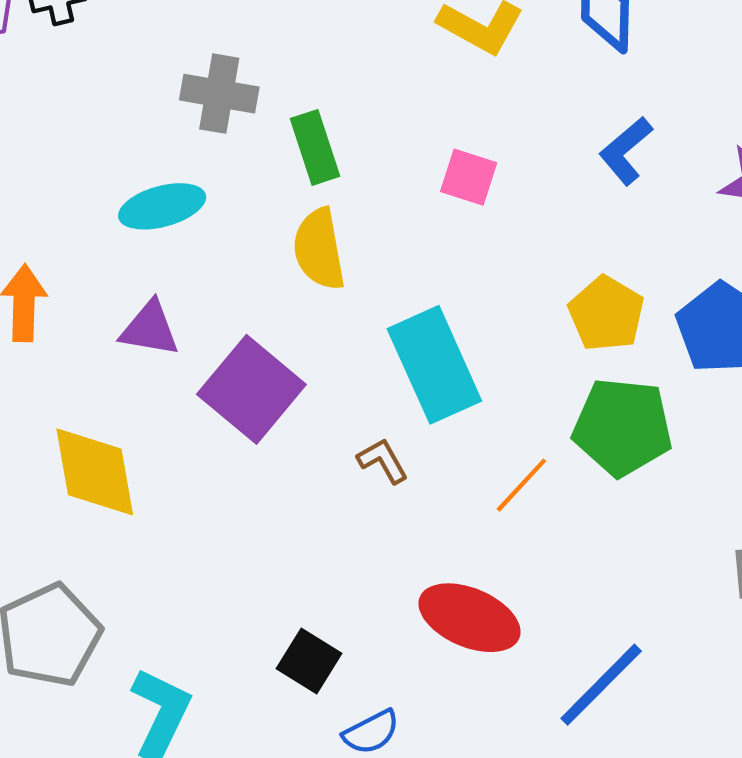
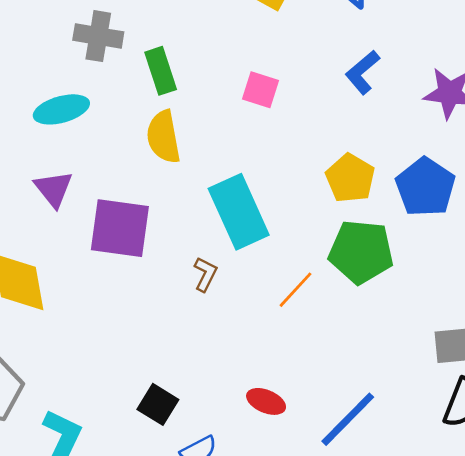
purple triangle: (150, 329) -> (54, 189), turned 42
purple square: (251, 389) -> (120, 228), turned -32
brown L-shape: (383, 461) -> (205, 274), turned 56
red ellipse: (469, 618) -> (266, 401), moved, size x0.6

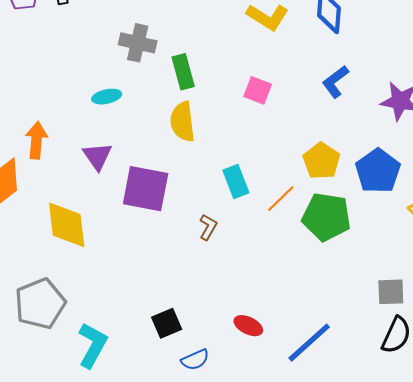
cyan ellipse: (61, 109) -> (107, 97), size x0.7
cyan rectangle: (239, 212) -> (236, 181), size x0.6
orange line: (296, 290) -> (281, 199), moved
black square: (158, 404) -> (167, 323), turned 32

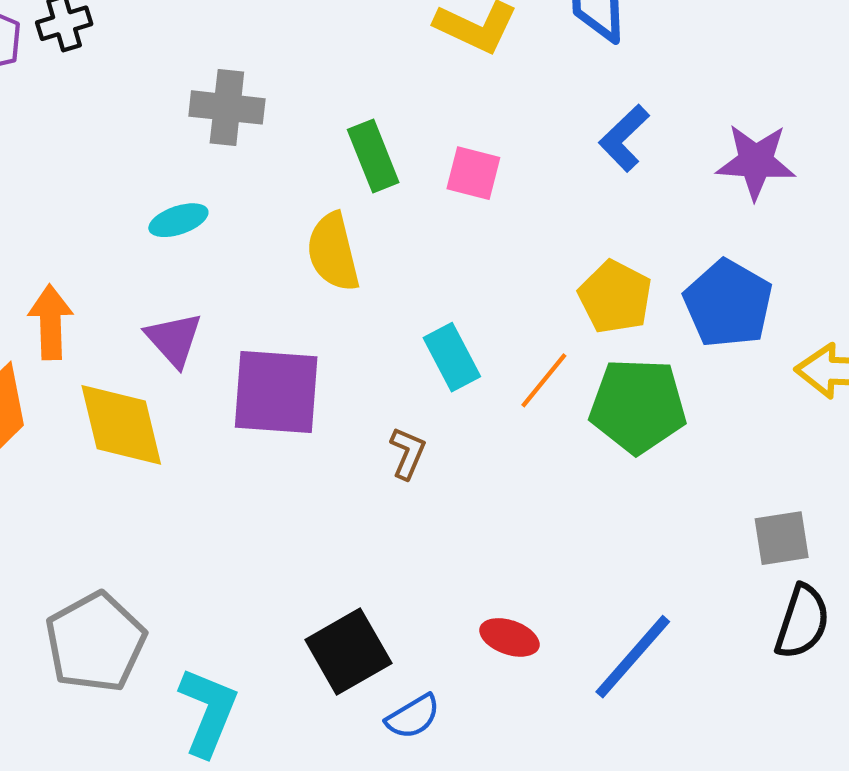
green rectangle: (183, 72) -> (373, 156), moved
yellow diamond: (67, 225) -> (121, 425), moved
black square: (167, 323) -> (348, 652), size x1.4

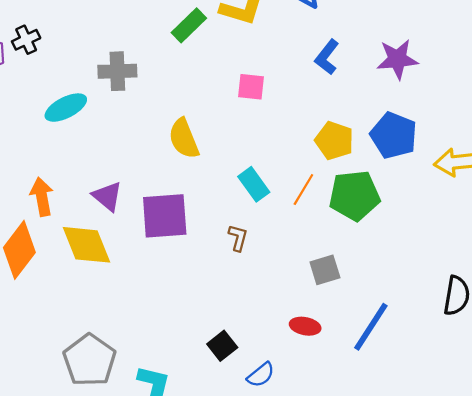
green rectangle: (373, 156) -> (189, 25), moved, turned 76
cyan ellipse: (178, 220) -> (66, 108), moved, size x1.4
gray square: (782, 538) -> (325, 270), moved
black square: (348, 652) -> (222, 346), size x0.7

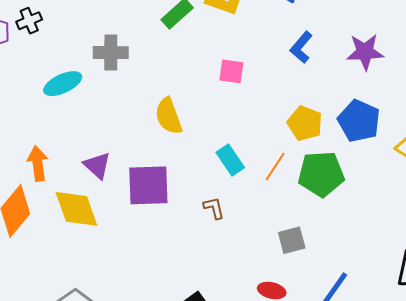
brown L-shape: (238, 238) -> (214, 208), turned -30

